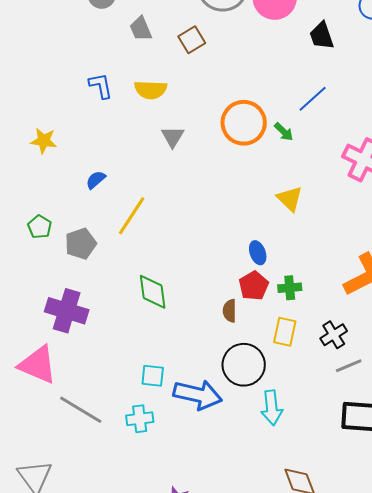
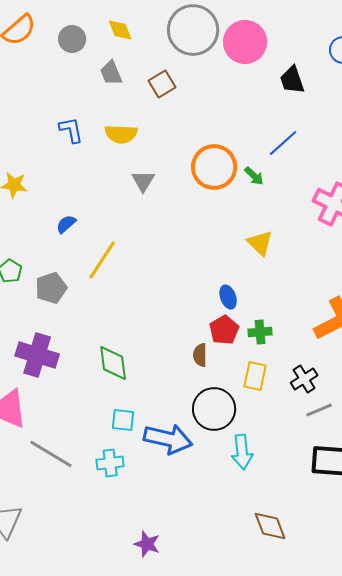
green diamond: (153, 292) -> (113, 363), moved

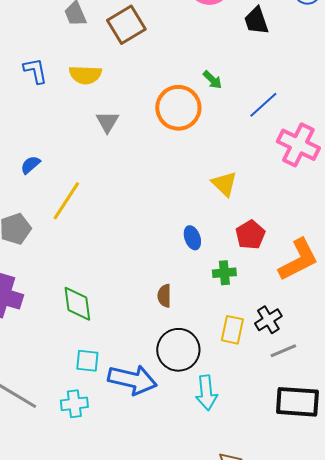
brown square: (162, 84) -> (126, 25), size x1.4
blue line: (283, 143) -> (263, 105), moved
green arrow: (254, 176) -> (212, 80), moved
red pentagon: (224, 330) -> (250, 235), moved
yellow rectangle: (255, 376) -> (232, 330), moved

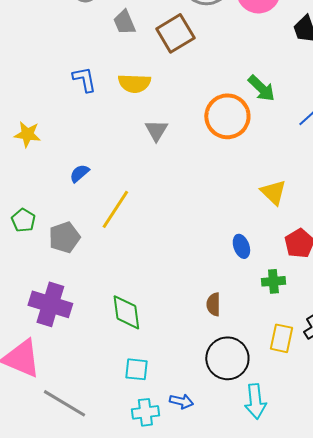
green arrow: (212, 80) -> (261, 88), size x1.4
blue arrow: (132, 380) -> (181, 401), moved, size x0.5
cyan cross: (74, 404) -> (145, 412), moved

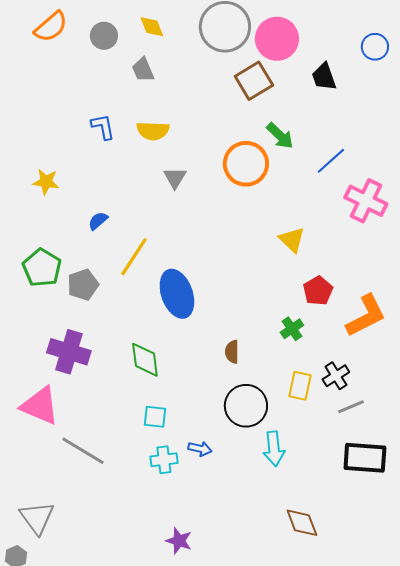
brown square: (175, 33) -> (254, 81), moved
green pentagon: (23, 220) -> (42, 268), size x1.6
blue ellipse: (241, 246) -> (177, 294), moved, size x2.0
green cross: (273, 281) -> (292, 329), turned -30

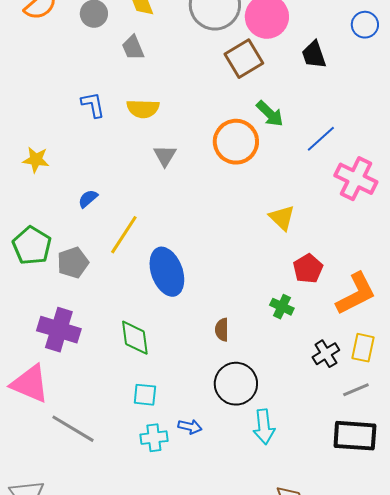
green cross: (292, 329) -> (282, 307), turned -30
yellow rectangle: (300, 386) -> (363, 348), moved
gray line: (351, 407) -> (356, 390), moved

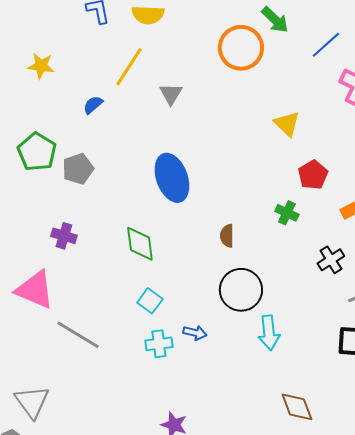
gray triangle: (165, 156) -> (171, 94), moved
yellow line: (124, 235) -> (129, 67), moved
purple cross: (59, 330) -> (64, 236), size x0.6
cyan square: (145, 395) -> (150, 301), turned 30

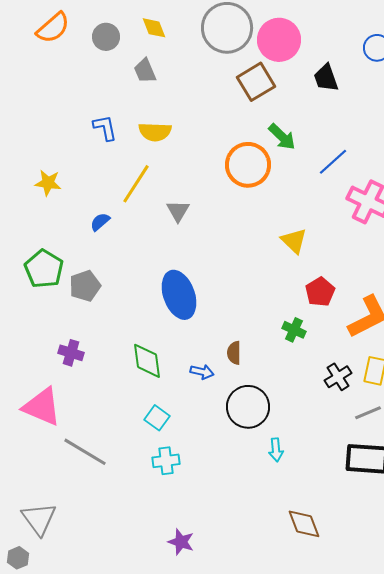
blue arrow: (195, 333) -> (202, 372), moved
cyan arrow: (269, 333) -> (276, 450), size x0.7

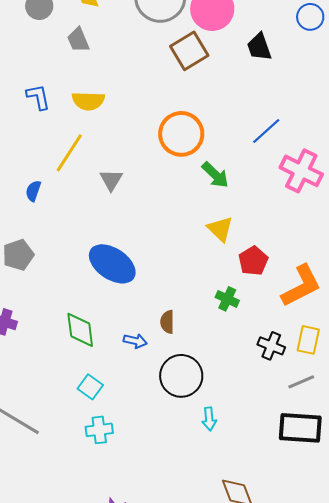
green arrow: (282, 137) -> (215, 175), moved
blue semicircle: (100, 222) -> (33, 191), turned -30
yellow triangle: (294, 241) -> (220, 229), moved
blue ellipse: (179, 295) -> (112, 264), turned -36
black cross: (338, 377) -> (271, 346), turned -36

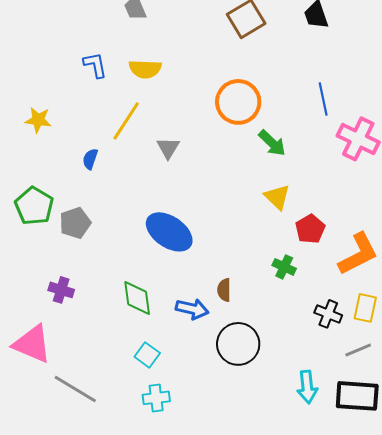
blue line: (266, 131) -> (323, 99), turned -60
blue arrow: (135, 341) -> (192, 309), size x1.4
cyan arrow: (209, 419) -> (307, 387), moved, size x1.4

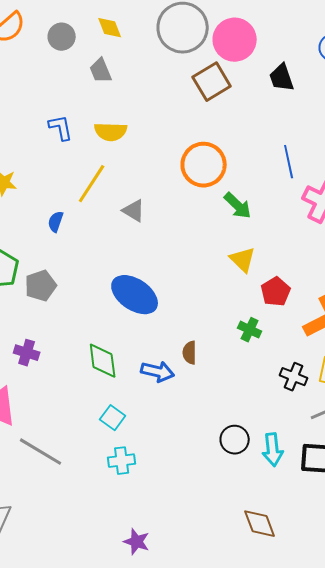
gray triangle: (168, 148) -> (134, 211), turned -30
black circle: (238, 344) -> (235, 440), moved, size x0.7

